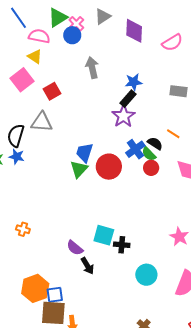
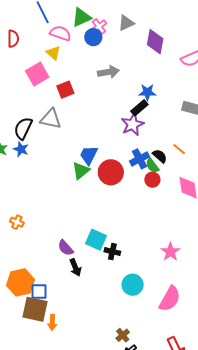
gray arrow: (92, 68) -> (108, 72), turned 85

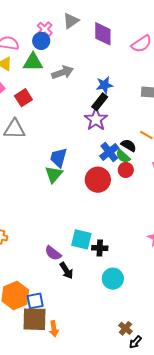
green triangle: (81, 17) -> (33, 62), moved, turned 35
red circle: (111, 172) -> (98, 180), moved
cyan circle: (133, 285) -> (113, 279), moved

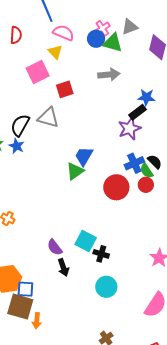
green triangle: (33, 62) -> (113, 43), moved

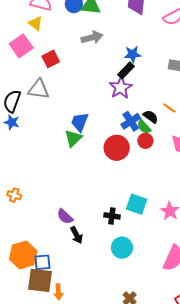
cyan square: (86, 241) -> (137, 204), moved

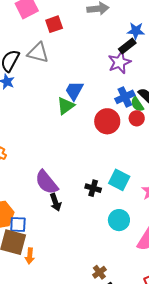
purple semicircle: (65, 217) -> (47, 182), size x1.5
cyan circle: (122, 248) -> (119, 220), moved

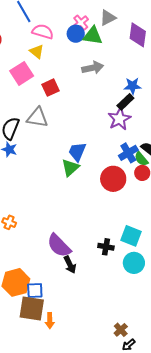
cyan circle: (119, 220) -> (134, 263), moved

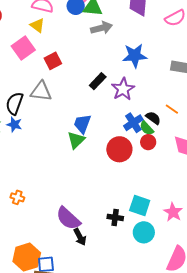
gray arrow: (93, 68) -> (102, 28), moved
blue star: (133, 86) -> (135, 56), size x1.4
black rectangle: (125, 102) -> (98, 81), moved

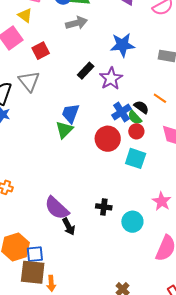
gray arrow: (102, 28) -> (76, 23), moved
gray triangle: (41, 91) -> (29, 81), turned 45
cyan square: (140, 206) -> (136, 158), moved

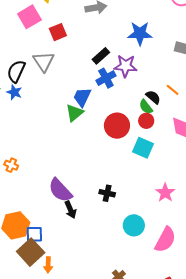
purple star: (111, 78) -> (125, 66), turned 30
blue cross: (121, 112) -> (106, 78), moved
cyan circle: (132, 222) -> (134, 225), moved
brown square: (33, 272) -> (31, 252), turned 36

